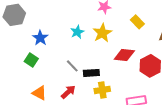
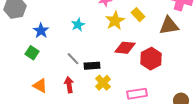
yellow star: (102, 33) -> (115, 21), moved
yellow cross: (102, 90) -> (103, 83), turned -35
red arrow: (68, 92) -> (69, 85), turned -56

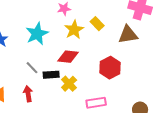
cyan star: (78, 25) -> (37, 34), size x1.6
red diamond: (125, 48) -> (68, 57), moved
yellow cross: (103, 83) -> (69, 84), moved

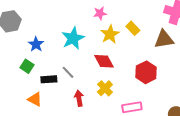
red diamond: (68, 57) -> (104, 61), turned 55
black rectangle: (51, 75) -> (49, 79), moved
red arrow: (28, 94) -> (79, 98), moved

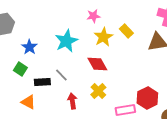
red hexagon: (146, 72) -> (147, 98), moved

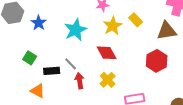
blue star: (29, 47) -> (39, 23), moved
red hexagon: (147, 98) -> (157, 61), moved
red arrow: (72, 101) -> (80, 81), moved

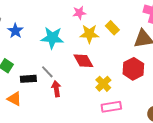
yellow star: (113, 26) -> (89, 34), turned 30
cyan star: (76, 30) -> (52, 38), turned 30
yellow cross: (108, 80) -> (103, 84), moved

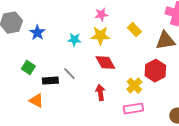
yellow star: (89, 34) -> (100, 36), moved
cyan star: (52, 38) -> (74, 40), size x0.6
yellow cross: (103, 84) -> (134, 86), moved
red arrow: (56, 89) -> (100, 93), moved

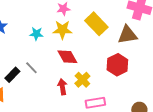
yellow rectangle: (134, 30) -> (96, 24), size x1.6
black rectangle: (50, 81) -> (12, 75), turned -42
yellow cross: (134, 86) -> (82, 80), moved

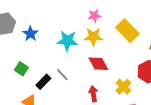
cyan star: (36, 34) -> (67, 41), size x1.5
yellow cross: (82, 80) -> (123, 87), moved

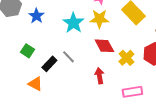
cyan star: (67, 41) -> (73, 23), turned 30
yellow cross: (123, 87) -> (126, 58), moved

